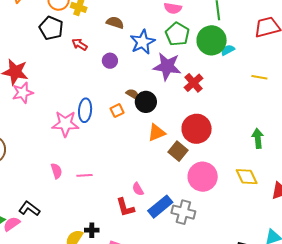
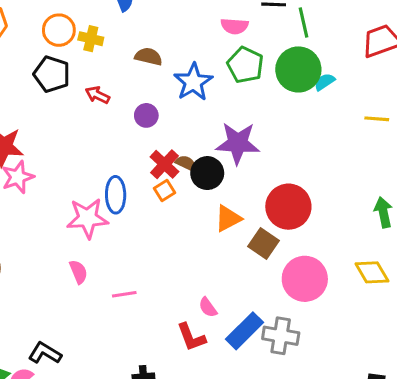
purple star: (167, 66) -> (238, 143), moved
red cross: (193, 83) -> (164, 164), moved
pink semicircle: (56, 171) -> (78, 272), moved

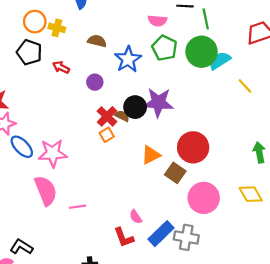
cyan semicircle: (325, 82) -> (220, 61), size x1.5
yellow line: (377, 119) -> (245, 86), moved, turned 42
black circle: (207, 173) -> (135, 107), moved
blue ellipse: (116, 195) -> (22, 147), moved, turned -45
pink semicircle: (78, 272) -> (46, 191), size x1.8

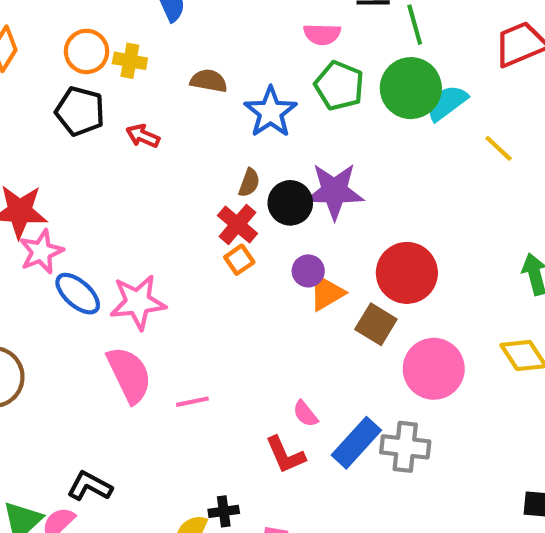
purple circle: (95, 82) -> (308, 271), moved
brown semicircle: (122, 116) -> (249, 183), moved, turned 88

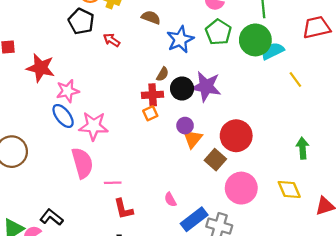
red cross: (237, 224) -> (153, 95), turned 36
pink star: (41, 252) -> (68, 91), moved
orange triangle: (327, 293) -> (193, 139), turned -30
red L-shape: (285, 455) -> (123, 209), moved

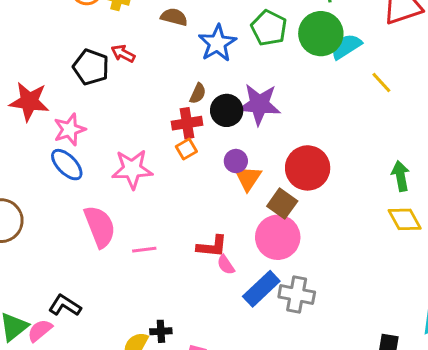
black pentagon: (81, 21) -> (91, 67), moved
pink star: (94, 126) -> (132, 169), moved
pink circle: (241, 188) -> (278, 237), moved
yellow diamond: (289, 189) -> (405, 219), moved
red L-shape: (123, 209) -> (212, 246), moved, turned -65

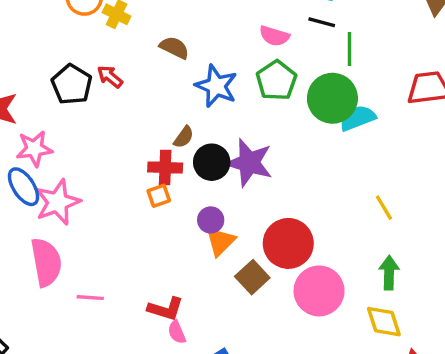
blue star: (217, 43) -> (216, 86), turned -30
yellow line: (381, 82) -> (384, 208), moved
pink star: (132, 169) -> (58, 202), moved, turned -30
pink circle: (278, 237) -> (319, 291), moved

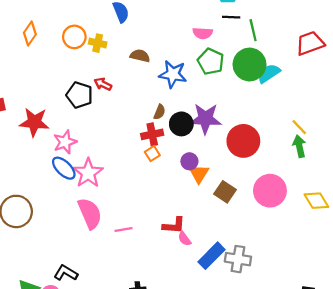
red circle: (288, 243) -> (243, 141), moved
green arrow: (389, 273) -> (299, 146), moved

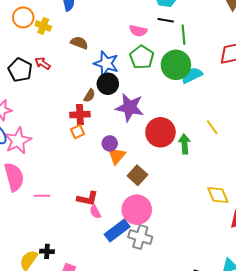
black circle: (181, 124) -> (108, 84), moved
green arrow: (299, 146) -> (185, 144), moved
pink circle: (270, 191) -> (137, 210), moved

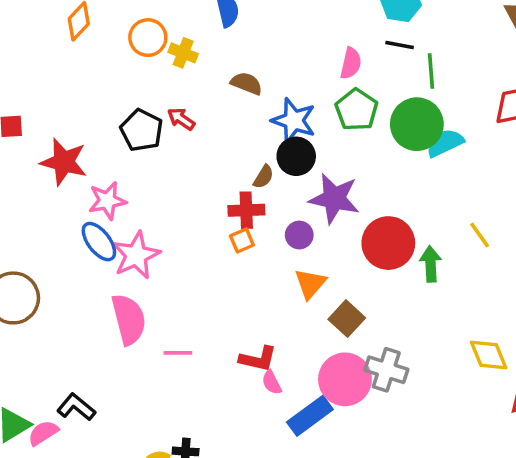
pink semicircle: (138, 31) -> (351, 63), turned -90
purple circle: (110, 143) -> (299, 235), moved
gray cross: (140, 237) -> (386, 370), moved

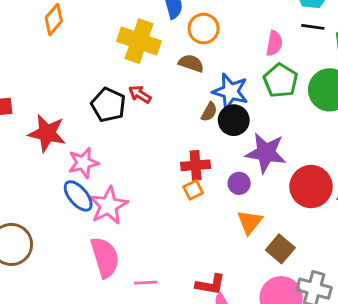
orange circle: (148, 38) -> (204, 29), moved
yellow cross: (183, 53) -> (139, 41), size x1.8
brown semicircle: (263, 177) -> (209, 112), moved

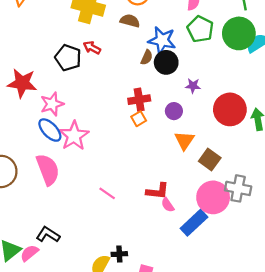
purple star: (266, 153) -> (193, 86), size x0.5
pink semicircle: (105, 257) -> (48, 169), moved
pink line: (146, 283) -> (107, 193), turned 42

